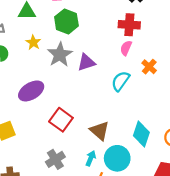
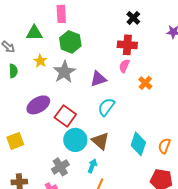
purple triangle: (86, 62) -> (98, 79), moved
cyan semicircle: (121, 81) -> (106, 107), moved
red square: (61, 120) -> (65, 116), moved
cyan circle: (117, 158) -> (75, 140), moved

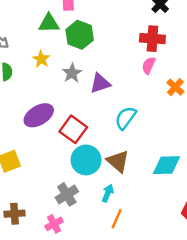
green triangle: (34, 33) -> (49, 23), moved
gray star: (64, 72) -> (72, 73), size x0.7
purple triangle: (98, 79) -> (100, 83), moved
cyan diamond: (138, 144) -> (166, 165), turned 70

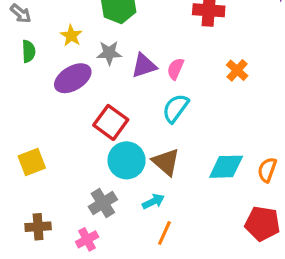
pink semicircle: (149, 65) -> (176, 69), moved
gray star: (72, 73) -> (109, 53), turned 30
purple ellipse: (39, 115) -> (73, 78), moved
cyan arrow: (108, 193) -> (153, 201), turned 42

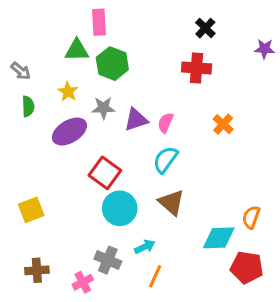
brown triangle: (166, 162) -> (171, 202), moved
cyan diamond: (226, 167) -> (219, 238), moved
gray cross: (103, 203) -> (108, 260), moved, turned -35

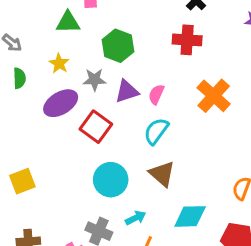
green hexagon: (112, 64) -> (118, 46), moved
orange cross: (223, 124) -> (214, 96), size x1.6
red square: (105, 173) -> (96, 127), moved
cyan diamond: (219, 238) -> (190, 216), moved

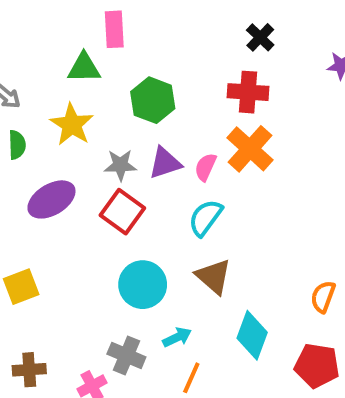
yellow star: (59, 63) -> (72, 125), size x1.5
gray star: (94, 80) -> (120, 165), moved
orange cross: (214, 96) -> (250, 149), moved
purple ellipse: (61, 103) -> (51, 199), moved
cyan diamond: (190, 216) -> (252, 335), turned -68

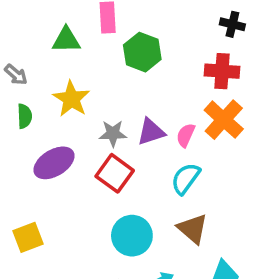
black cross: (260, 37) -> (232, 24), turned -30
green triangle: (84, 68) -> (66, 40), moved
green hexagon: (153, 100) -> (142, 52), moved

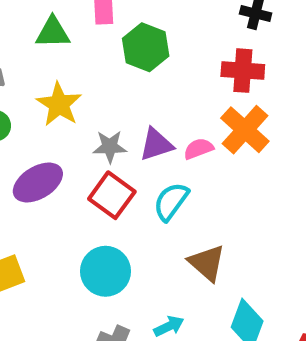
pink semicircle: (186, 135) -> (198, 149), turned 45
cyan semicircle: (186, 178) -> (171, 202), moved
cyan circle: (132, 236) -> (105, 271), moved

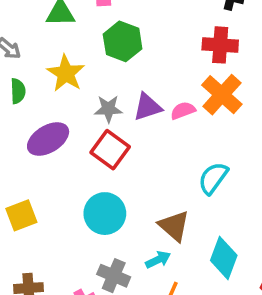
green hexagon: (146, 47) -> (123, 41), moved
cyan semicircle: (171, 202) -> (213, 178), moved
brown triangle: (207, 263) -> (174, 226), moved

